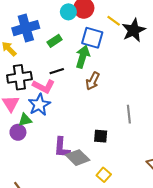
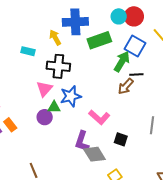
green rectangle: (55, 41) -> (99, 40), size x1.6
black line: (57, 71) -> (136, 75), moved
pink L-shape: (44, 86) -> (99, 117), moved

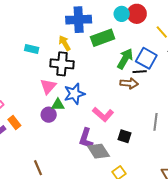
yellow arrow: (55, 37) -> (65, 43), moved
blue square: (135, 46) -> (146, 58), moved
brown arrow: (126, 86) -> (129, 83), turned -126

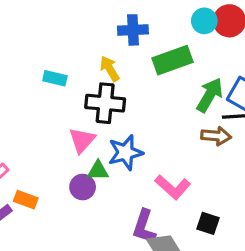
blue cross: (79, 20) -> (133, 30), size x0.7
orange rectangle: (14, 122) -> (26, 200), turned -32

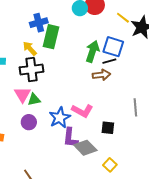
green rectangle: (172, 60) -> (51, 37), moved, turned -45
blue star: (125, 153) -> (60, 118), moved
green triangle: (98, 171) -> (34, 100), moved

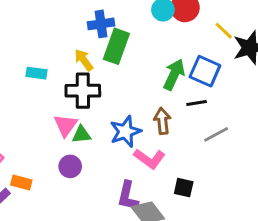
black line: (109, 61) -> (197, 103), moved
brown arrow: (101, 75) -> (162, 121), moved, turned -96
gray line: (135, 107) -> (216, 134), moved, turned 60
blue star: (60, 118) -> (125, 132), moved

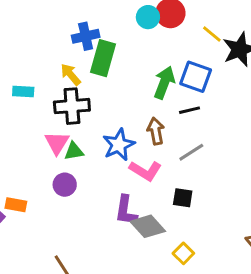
gray line: (216, 134) -> (191, 152), moved

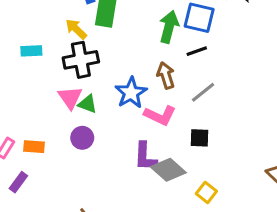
green triangle: (74, 151) -> (88, 104), turned 36
orange rectangle: (16, 205) -> (34, 147), moved

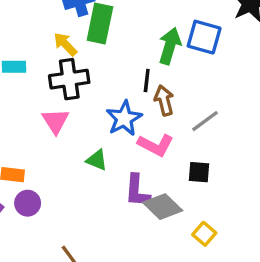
black line: (197, 51) -> (147, 80), moved, turned -66
green triangle: (88, 104) -> (97, 160), moved
purple circle: (82, 138) -> (28, 203), moved

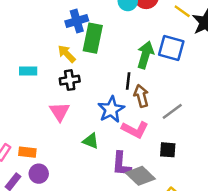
black cross: (69, 79) -> (70, 80), size x0.7

